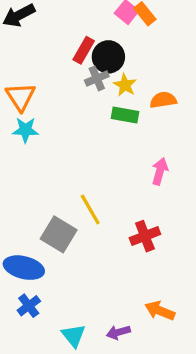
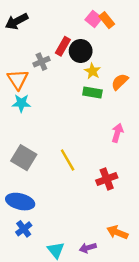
gray cross: (97, 78) -> (41, 62), moved
orange semicircle: (163, 100) -> (120, 82), turned -36
gray square: (59, 234) -> (24, 158), moved

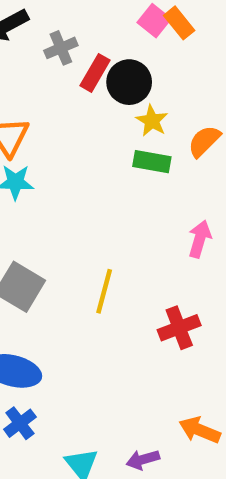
gray cross: (41, 62) -> (61, 48), moved
yellow line: (68, 160) -> (104, 291), turned 45

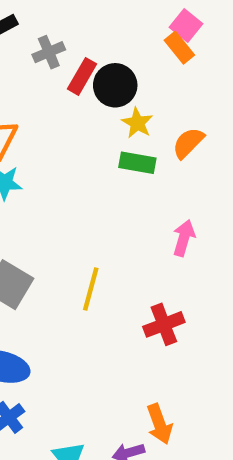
pink square: (154, 21) -> (186, 26), moved
orange rectangle: (179, 23) -> (179, 48), moved
orange arrow: (200, 430) -> (159, 424), moved, turned -132

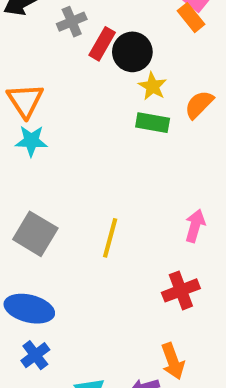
pink arrow: (184, 238) -> (195, 226), moved
red cross: (164, 324) -> (181, 290), moved

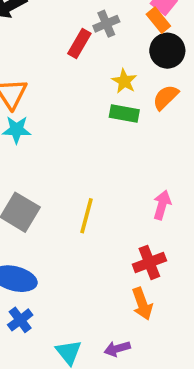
gray cross: (72, 22) -> (106, 24), moved
black circle: (132, 52) -> (167, 51), moved
orange arrow: (173, 361) -> (142, 304), moved

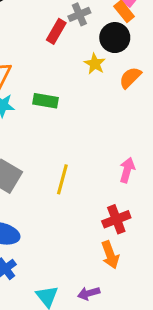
black circle: (167, 51) -> (115, 38), moved
green rectangle: (124, 113) -> (45, 101), moved

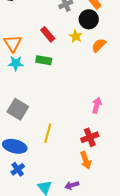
red rectangle: (56, 31) -> (48, 34), moved, turned -70
yellow line: (62, 179) -> (48, 133), moved

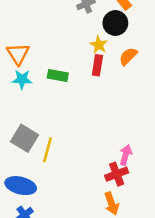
red rectangle: (48, 34) -> (97, 65), moved, turned 49
pink arrow: (97, 105) -> (126, 155), moved
yellow line: (48, 133) -> (48, 150), moved

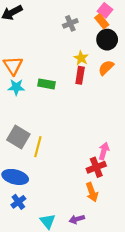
black circle: (115, 23) -> (107, 40), moved

